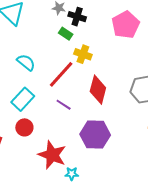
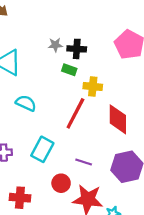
cyan semicircle: (26, 62) -> (26, 103), moved
purple line: (64, 105) -> (84, 162), moved
red circle: (24, 127) -> (61, 183), moved

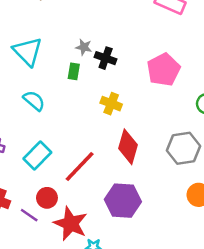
green rectangle: (69, 70) -> (74, 71), moved, turned 64
red line: (75, 113) -> (80, 166), moved
purple line: (84, 162) -> (29, 215), moved

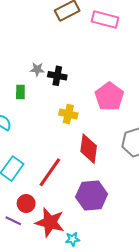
pink pentagon: (164, 70) -> (109, 97), moved
green rectangle: (74, 71) -> (20, 92), moved

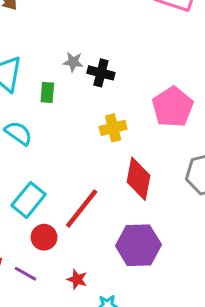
yellow cross: (68, 114) -> (113, 128), turned -30
red circle: (26, 204) -> (44, 237), moved
red star: (50, 222) -> (77, 279), size x0.5

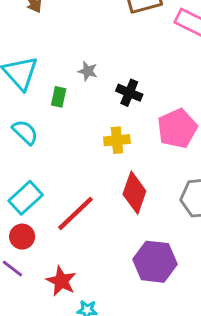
black cross: (101, 73) -> (129, 93), moved
red circle: (44, 237) -> (22, 237), moved
purple hexagon: (138, 245) -> (155, 262), moved
red star: (77, 279) -> (61, 281), size x1.5

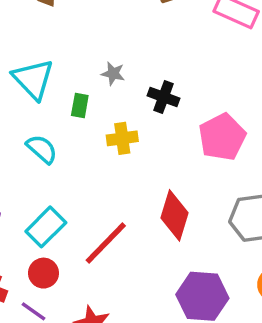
yellow cross: (117, 140) -> (122, 138), moved

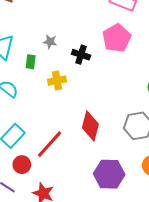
pink pentagon: (222, 137) -> (117, 38), moved
red circle: (43, 273) -> (22, 165), moved

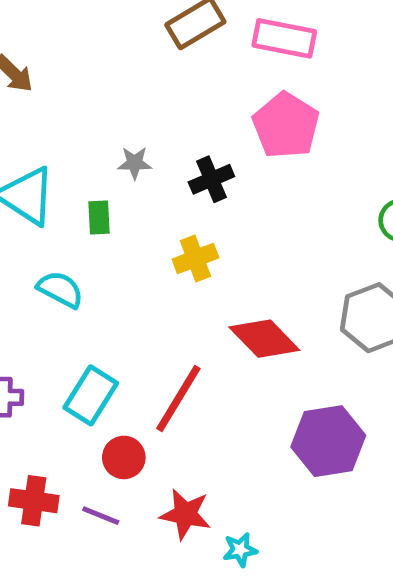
black cross: (81, 55) -> (211, 179), turned -30
yellow cross: (57, 81) -> (195, 258), moved
red diamond: (90, 126) -> (264, 339), turned -48

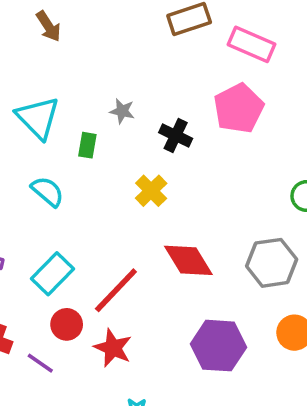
black cross: (211, 179) -> (176, 135), turned 36
yellow cross: (195, 258) -> (151, 191), turned -36
red star: (185, 514) -> (113, 348), moved

